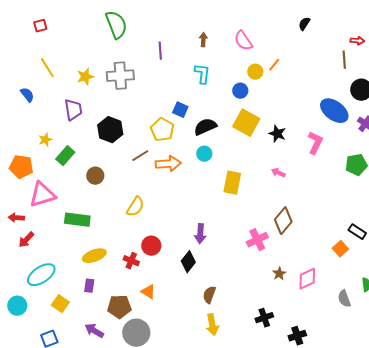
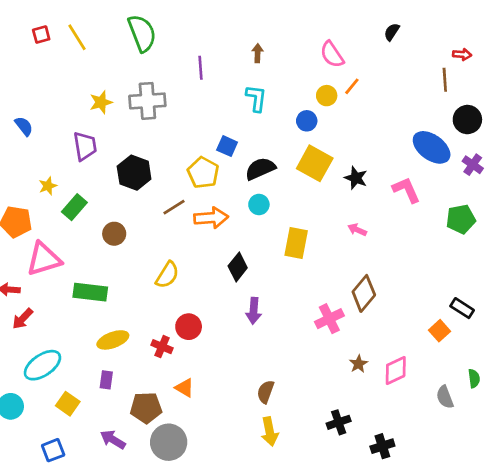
pink semicircle: (243, 41) -> (332, 54), moved
yellow line: (47, 68) -> (77, 37), moved
pink L-shape: (315, 143) -> (406, 190), turned -50
black diamond: (188, 262) -> (238, 267), moved

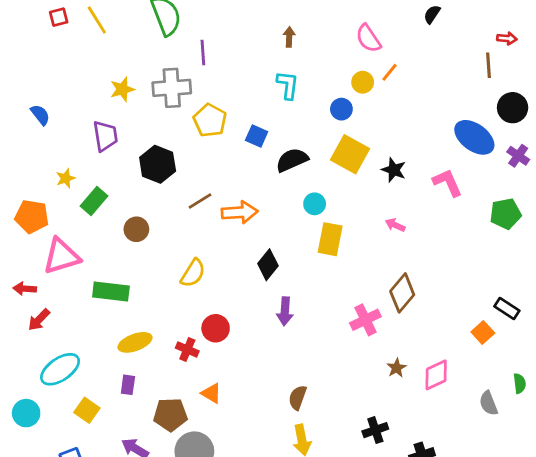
purple line: (200, 68) -> (203, 53), moved
yellow pentagon: (203, 173) -> (210, 120), moved
cyan circle: (259, 205) -> (315, 204), moved

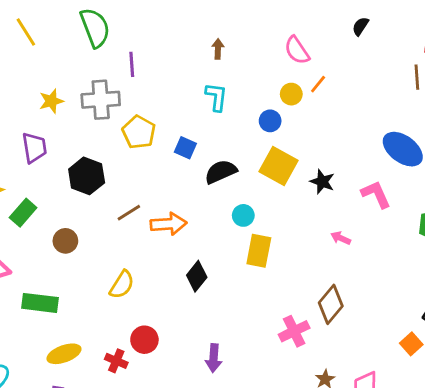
pink arrow: (395, 225) -> (341, 238), moved
purple arrow: (285, 311) -> (214, 358), moved

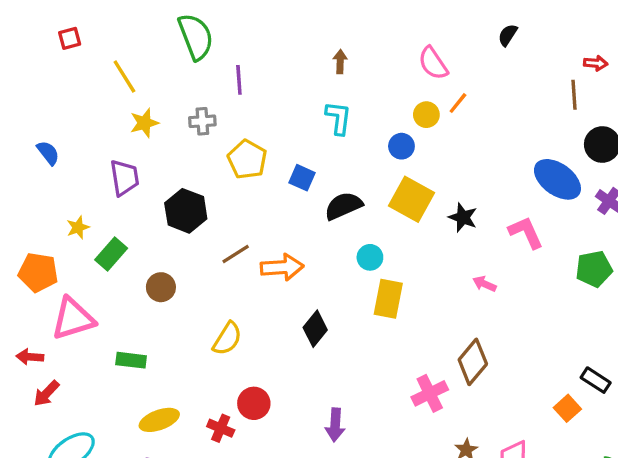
yellow line: (26, 32) -> (124, 76), moved
gray cross: (101, 100) -> (202, 121), size x0.6
green rectangle: (40, 303) -> (131, 360), size x0.7

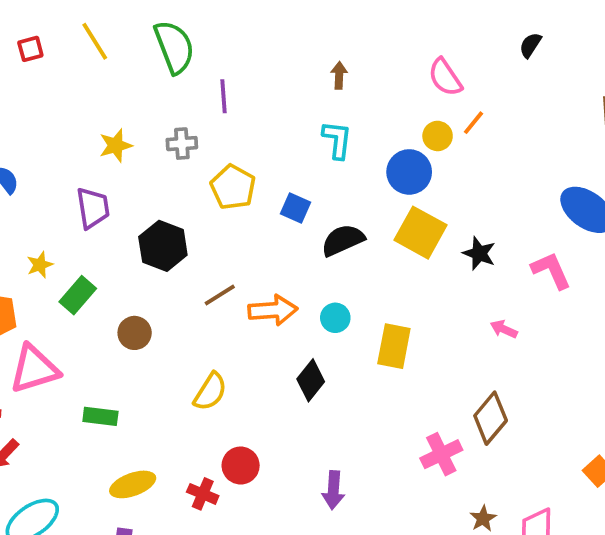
yellow line: (124, 76) -> (95, 41), moved
blue circle: (401, 146) -> (409, 172), size x1.5
cyan circle: (370, 257) -> (335, 318), moved

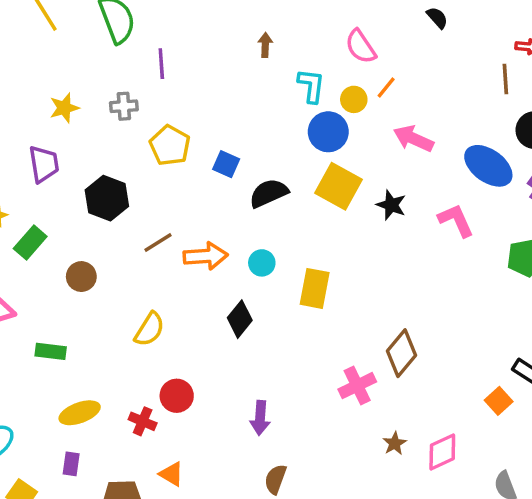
black semicircle: (530, 45) -> (437, 18), turned 105
cyan L-shape: (337, 140) -> (311, 86), moved
pink arrow: (504, 329) -> (413, 139), moved, size x1.6

